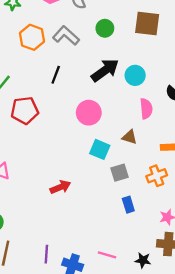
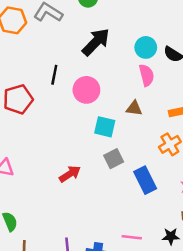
black line: (56, 75) -> (54, 75), moved
cyan circle: (135, 75) -> (146, 47), moved
gray square: (119, 173) -> (114, 159), moved
blue rectangle: (128, 205) -> (145, 180), size x1.5

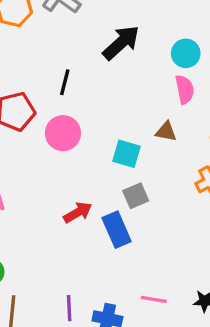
pink circle: (86, 90) -> (63, 133), moved
blue rectangle: (145, 180) -> (117, 230), moved

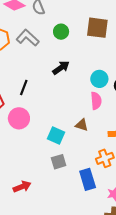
black arrow: (121, 43) -> (61, 68), size x0.7
red arrow: (78, 212) -> (22, 187), moved
blue rectangle: (117, 230) -> (88, 179), moved

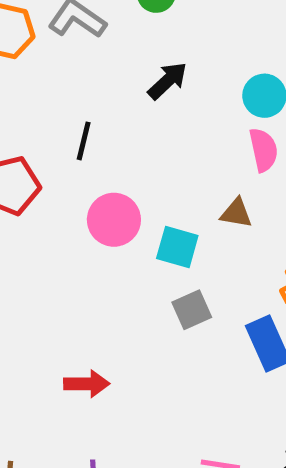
pink circle: (19, 118) -> (114, 220), moved
red arrow: (22, 187) -> (87, 384), moved, turned 30

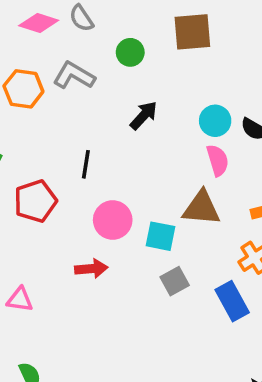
brown triangle: (236, 213) -> (201, 208), size x1.6
red arrow: (87, 384) -> (91, 269), moved

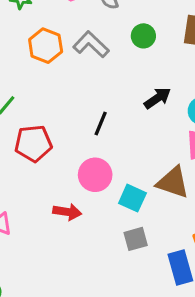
black arrow: (144, 116) -> (157, 98), moved
black line: (86, 164) -> (101, 124), moved

